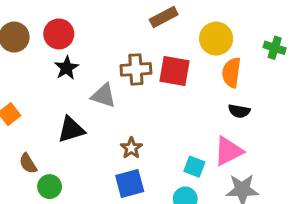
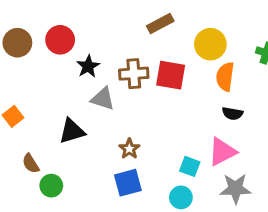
black star: (67, 68) -> (88, 66), moved

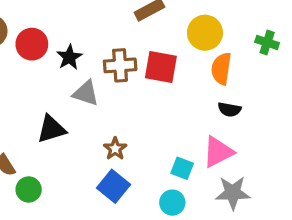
red circle: (60, 40) -> (32, 44), moved
blue square: (128, 183) -> (114, 186), turned -36

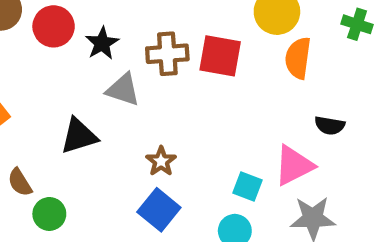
black semicircle: (229, 109) -> (330, 125), moved

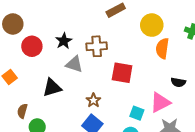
red circle: (54, 26) -> (32, 46), moved
red square: (220, 56) -> (122, 73), moved
brown semicircle: (20, 182) -> (22, 111), turned 48

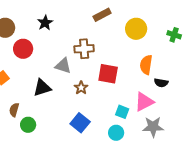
black star: (64, 41) -> (45, 23), moved
orange semicircle: (162, 48) -> (146, 65), moved
brown star: (93, 100) -> (81, 88), moved

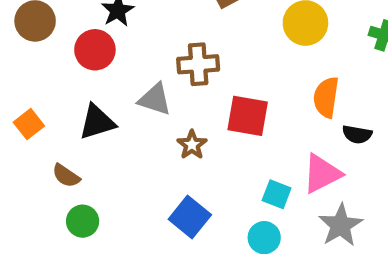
red circle: (23, 49) -> (95, 50), moved
black triangle: (42, 88) -> (97, 122), moved
brown semicircle: (14, 110) -> (66, 176), moved, turned -72
gray star: (153, 127) -> (341, 225), turned -30

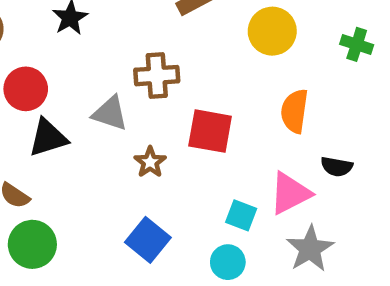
red circle: (95, 50) -> (26, 89), moved
black semicircle: (357, 134) -> (337, 167), moved
green circle: (83, 221) -> (32, 244), size x1.4

